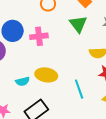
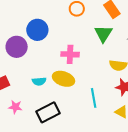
pink cross: (39, 36) -> (70, 54), moved

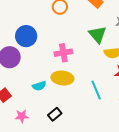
green triangle: (103, 34) -> (97, 35), moved
black rectangle: (48, 112) -> (55, 114), size x0.6

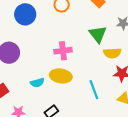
blue circle: (26, 36) -> (25, 14), moved

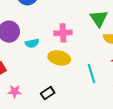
cyan semicircle: (37, 83) -> (32, 43), moved

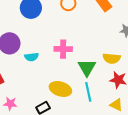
green triangle: (99, 18) -> (87, 68), moved
yellow ellipse: (59, 58) -> (60, 89), moved

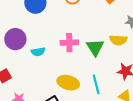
yellow semicircle: (112, 58) -> (118, 40), moved
green triangle: (87, 68) -> (95, 47), moved

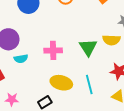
pink cross: (69, 43) -> (53, 50), moved
cyan semicircle: (38, 52) -> (21, 59), moved

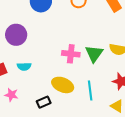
pink cross: (53, 50) -> (71, 54), moved
cyan semicircle: (21, 59) -> (24, 66), moved

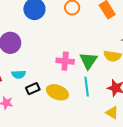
cyan line: (90, 90) -> (87, 87), moved
black rectangle: (44, 102) -> (33, 89), moved

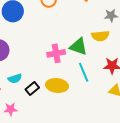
green triangle: (88, 61) -> (78, 47), turned -30

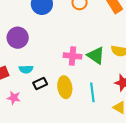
cyan line: (84, 72) -> (92, 92), moved
yellow ellipse: (57, 85) -> (65, 87), turned 60

